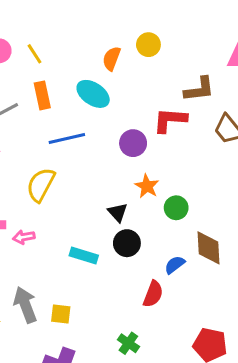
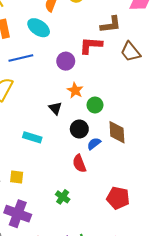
black circle: (127, 243) -> (79, 129), moved
red semicircle: (153, 294) -> (79, 163), turned 138

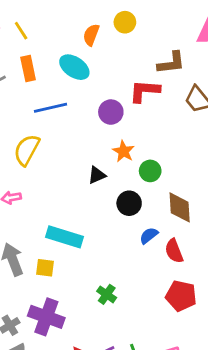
black triangle: (55, 108) -> (97, 175), turned 48
cyan rectangle: (32, 137) -> (65, 237), moved, size x1.4
blue semicircle: (94, 144) -> (149, 235), moved
red semicircle: (79, 163) -> (174, 251), moved

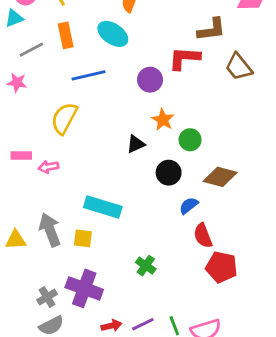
brown diamond: (180, 207) -> (220, 177), turned -72
red semicircle: (174, 251) -> (203, 236), moved

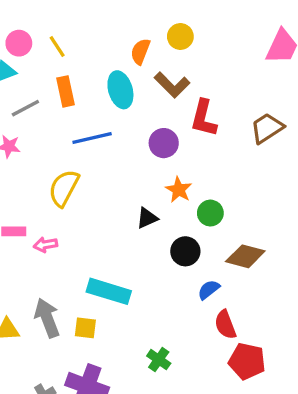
brown L-shape: (212, 30) -> (172, 85), moved, turned 52
cyan ellipse: (113, 34) -> (120, 90), turned 40
red L-shape: (184, 58) -> (204, 118), turned -80
brown trapezoid: (239, 67) -> (267, 128), turned 96

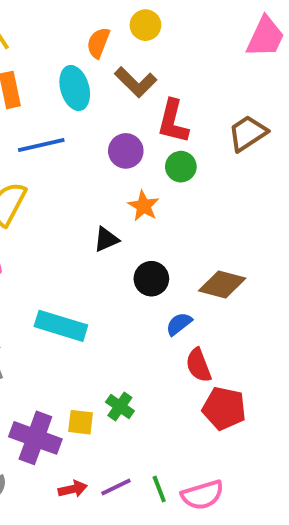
green circle: (210, 213) -> (181, 167), moved
yellow square: (85, 328) -> (81, 422), moved

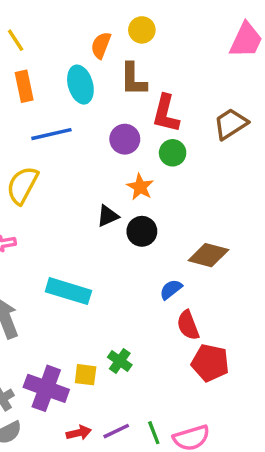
brown L-shape: (136, 82) -> (133, 79), turned 45
black circle: (151, 279) -> (142, 231), moved

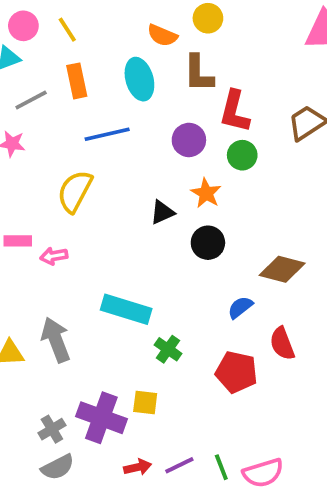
orange semicircle: (101, 45) -> (162, 35), turned -88
black triangle: (108, 216) -> (162, 212), moved
red semicircle: (188, 325) -> (282, 344), moved
green cross: (120, 361) -> (168, 349), moved
red pentagon: (210, 363) -> (236, 372), moved

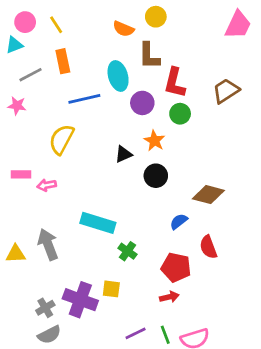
cyan ellipse: (139, 79) -> (118, 76), moved
red arrow: (138, 467) -> (169, 297), moved

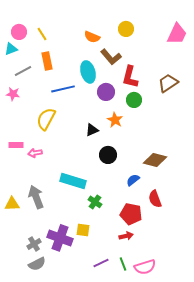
yellow circle: (156, 17) -> (126, 29), moved
brown L-shape: (149, 56) -> (111, 57), turned -40
black circle: (156, 176) -> (108, 155), moved

